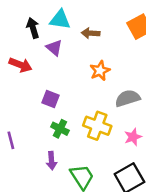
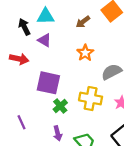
brown arrow: (91, 33) -> (83, 22), moved, turned -32
purple square: (50, 99) -> (48, 83), size x1.6
green cross: (60, 129) -> (60, 106), turned 32

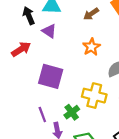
red arrow: (19, 59) -> (21, 49), turned -48
green cross: (60, 106) -> (72, 112), moved
purple line: (21, 122) -> (42, 115), moved

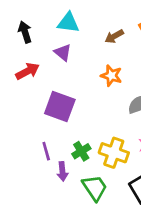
black arrow: (29, 16) -> (25, 32), moved
orange star: (91, 47) -> (111, 76), turned -30
yellow cross: (94, 96) -> (114, 153), moved

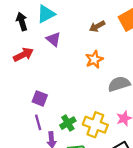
cyan triangle: (68, 23) -> (46, 14), moved, turned -36
orange star: (111, 76) -> (94, 59), turned 30
purple square: (60, 107) -> (40, 98), moved, size x0.6

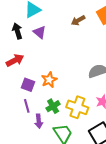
black arrow: (22, 21) -> (17, 31), moved
red arrow: (23, 55) -> (15, 60), moved
orange star: (94, 59) -> (49, 80), moved

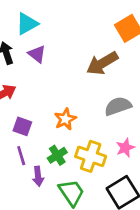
brown arrow: (78, 20) -> (102, 63), moved, size x1.6
orange star: (49, 80) -> (65, 119), moved

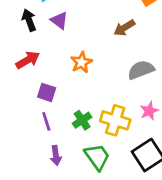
brown arrow: (102, 63) -> (124, 28), size x0.7
orange star: (65, 119) -> (81, 62), moved
purple arrow: (38, 176) -> (56, 156), moved

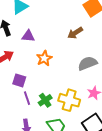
purple triangle: (59, 20) -> (28, 36), moved, turned -32
purple line: (46, 121) -> (27, 98), moved

